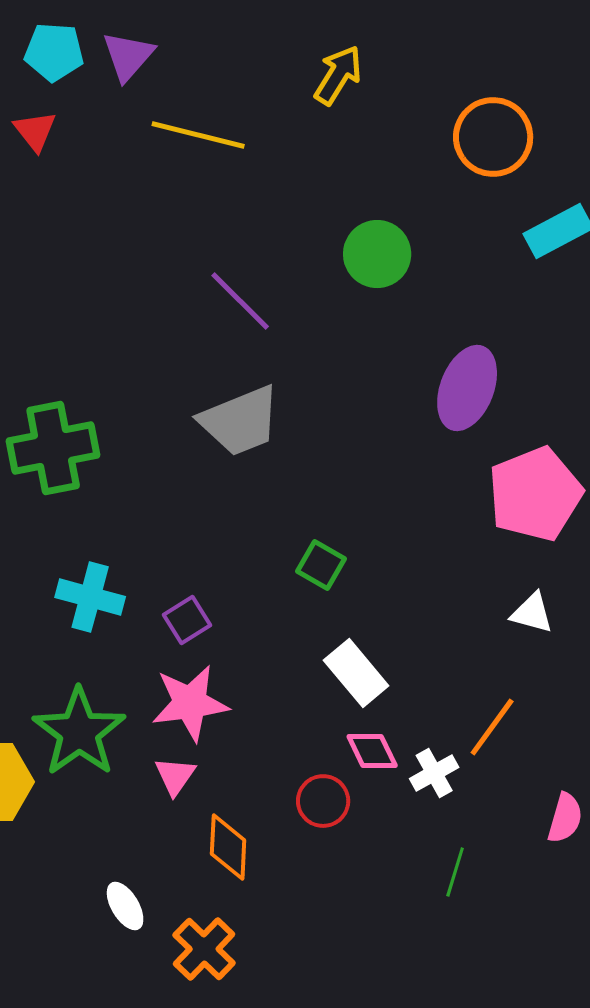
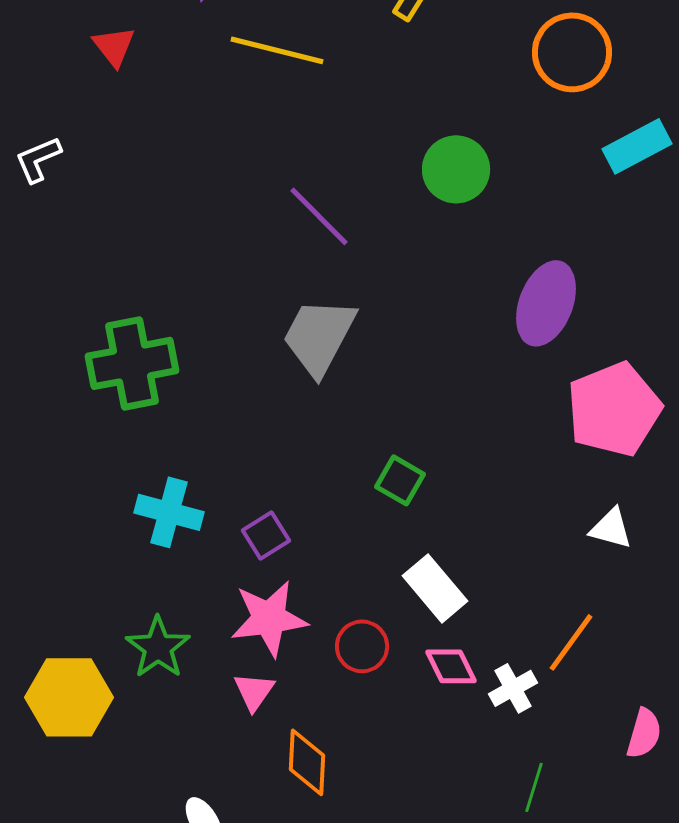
gray trapezoid: (240, 421) -> (319, 336), turned 140
green star: (79, 732) -> (158, 647), size x0.7
red circle: (323, 801) -> (362, 646), moved

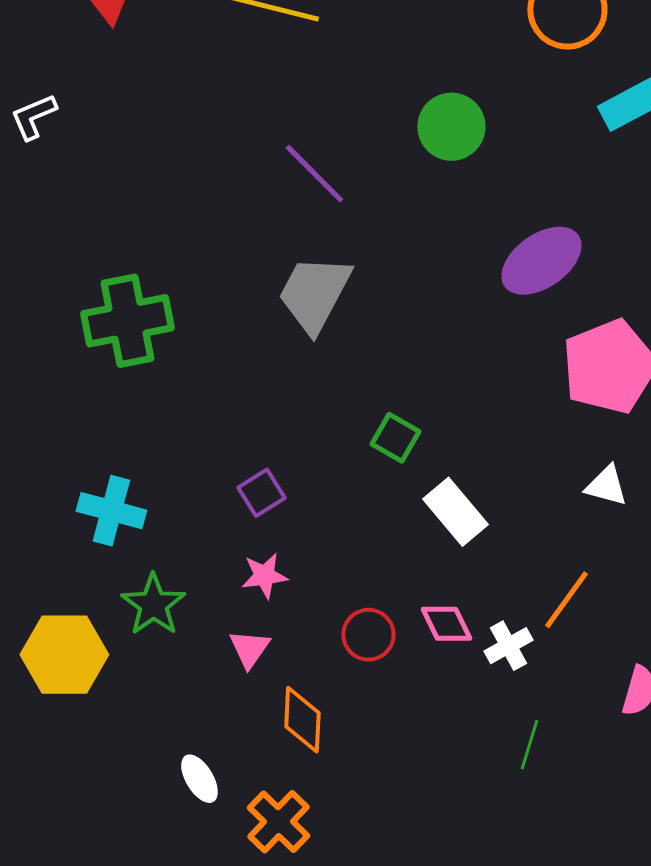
purple ellipse: (546, 303) -> (541, 261), turned 34
cyan cross: (169, 512) -> (111, 511), moved
white rectangle: (435, 588) -> (455, 512), moved
pink star: (269, 618) -> (264, 576), size x0.6
red circle: (362, 646) -> (368, 635), moved

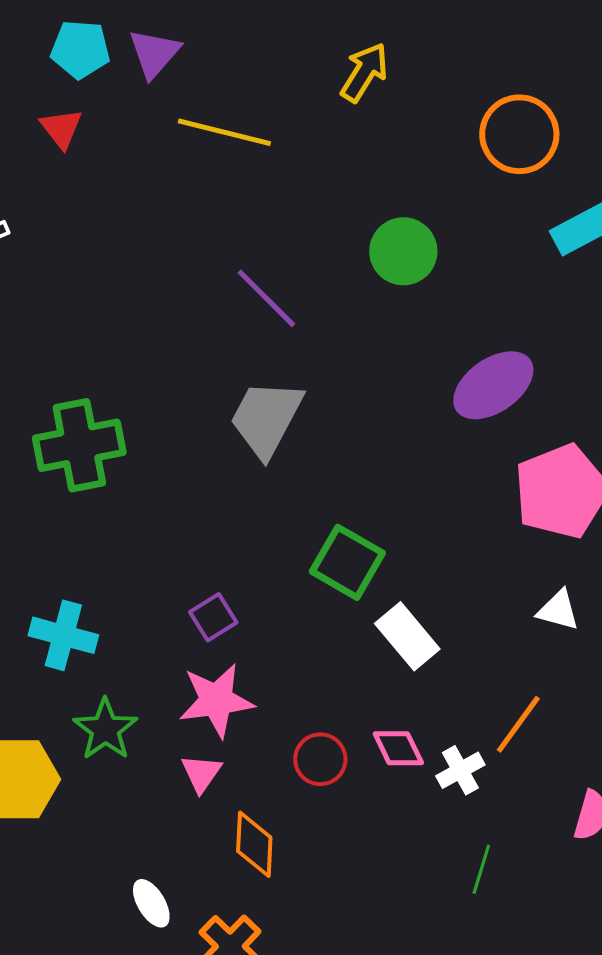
green square: (395, 438) -> (347, 562), size x1.5
pink star: (264, 576) -> (216, 700), size x1.6

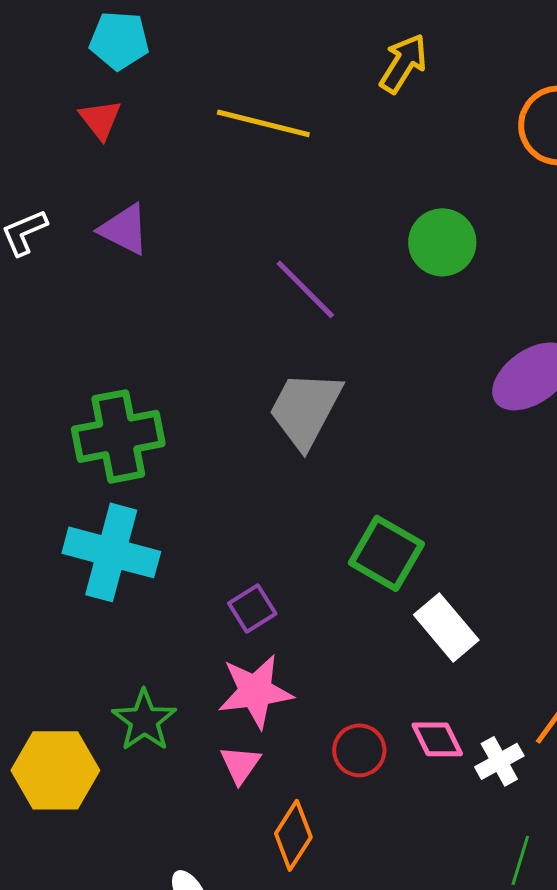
purple triangle: (154, 53) -> (124, 229), moved, turned -44
cyan cross: (63, 635) -> (111, 552), moved, size x1.4
orange diamond: (254, 844) -> (293, 835), turned 30

